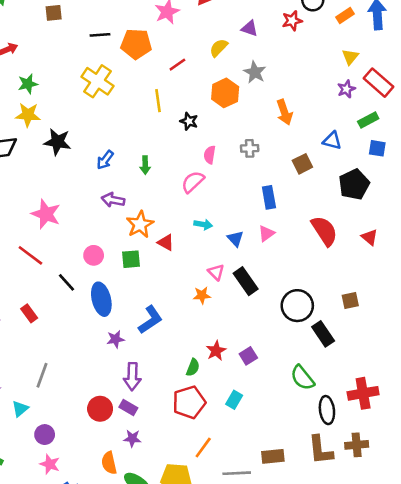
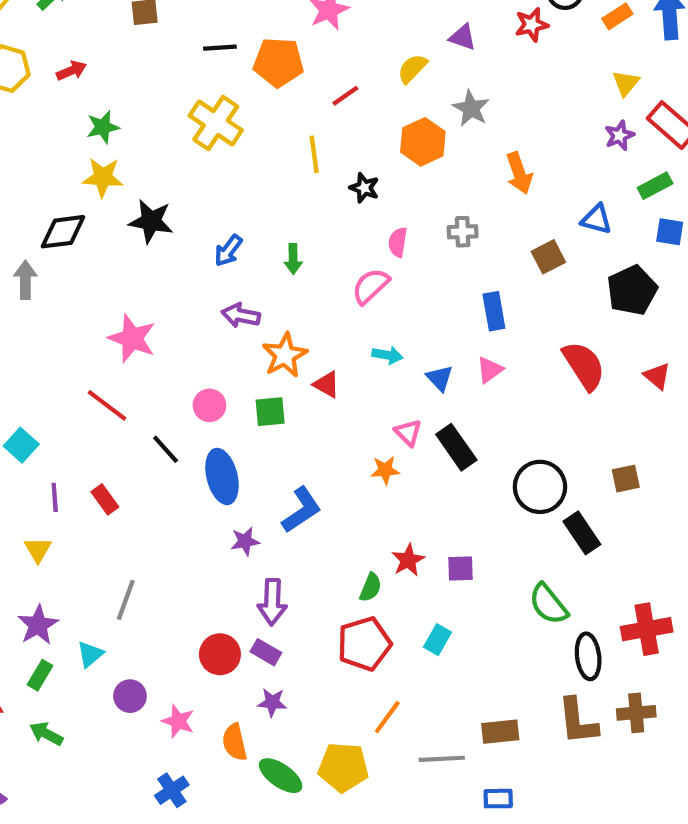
purple square: (248, 356) -> (460, 569), turned 30
pink star: (50, 464) -> (178, 721), moved

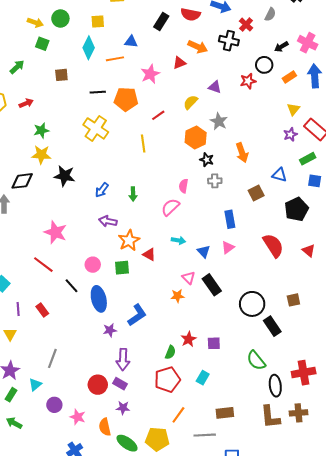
black star: (364, 188) -> (207, 160), moved
brown rectangle: (500, 732) -> (225, 413), moved

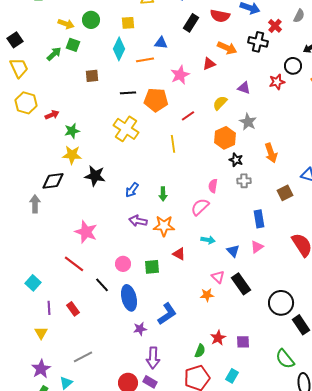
green arrow: (17, 67) -> (54, 54), moved
red arrow: (26, 103) -> (52, 115), moved
orange star: (129, 240) -> (164, 226), moved, turned 30
gray line: (52, 358) -> (83, 357), turned 42

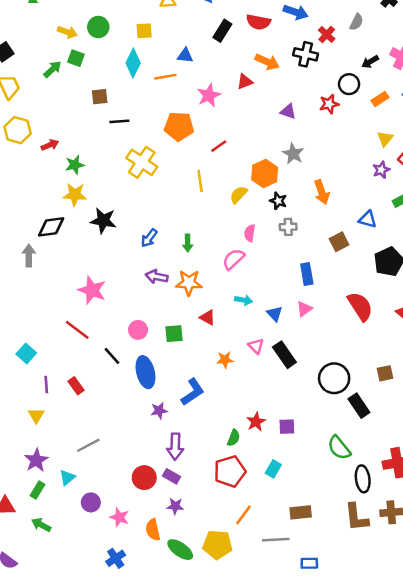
black line: (128, 93) -> (119, 121), moved
yellow semicircle: (220, 103) -> (239, 195), moved
orange star: (207, 295) -> (225, 360), moved

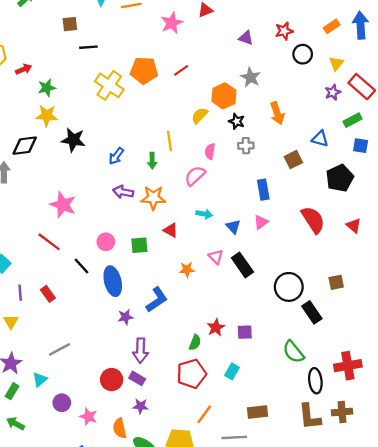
black circle: (349, 84) -> (303, 54), moved
orange pentagon: (179, 126) -> (144, 70), moved
yellow line: (200, 181) -> (169, 141), moved

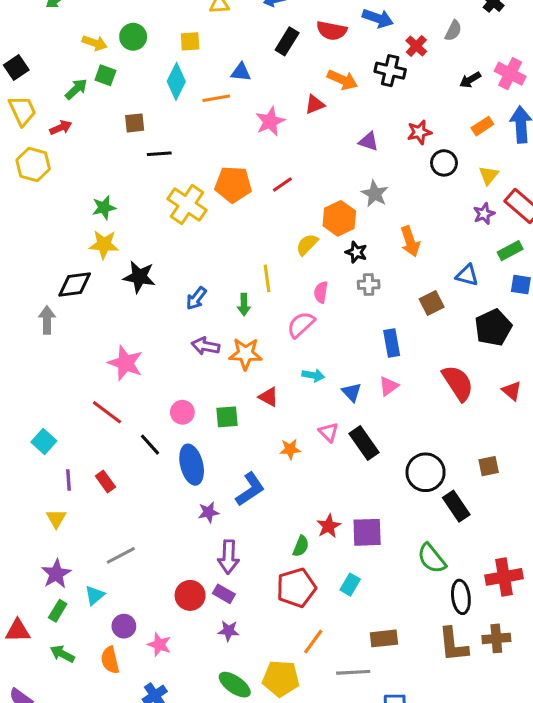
red arrow: (24, 69) -> (61, 128), moved
purple square: (245, 332) -> (367, 532), size x1.5
orange semicircle: (120, 428) -> (110, 660), moved

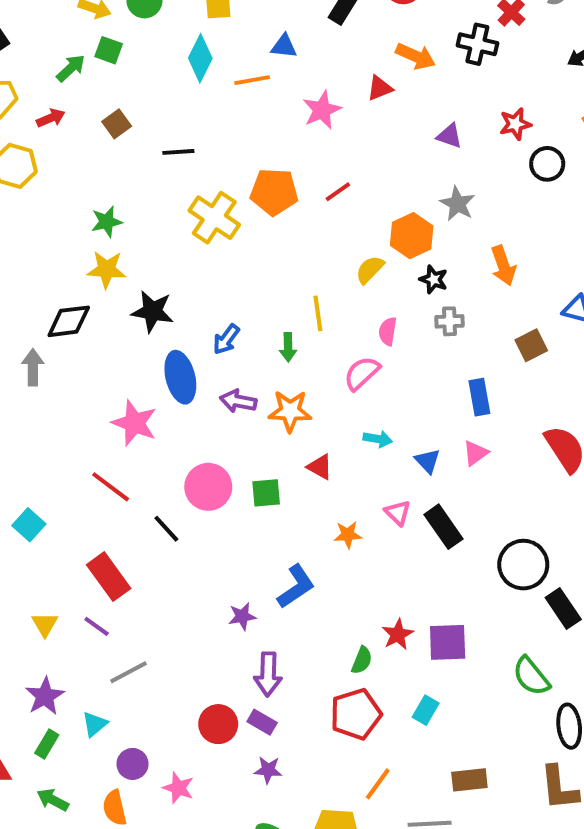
brown square: (135, 123) -> (117, 124), moved, turned -30
pink circle: (182, 412) -> (208, 487), size x1.5
blue ellipse: (192, 465) -> (180, 377), moved
purple line: (68, 480) -> (97, 626), moved, turned -50
red rectangle: (105, 482) -> (109, 577), size x1.6

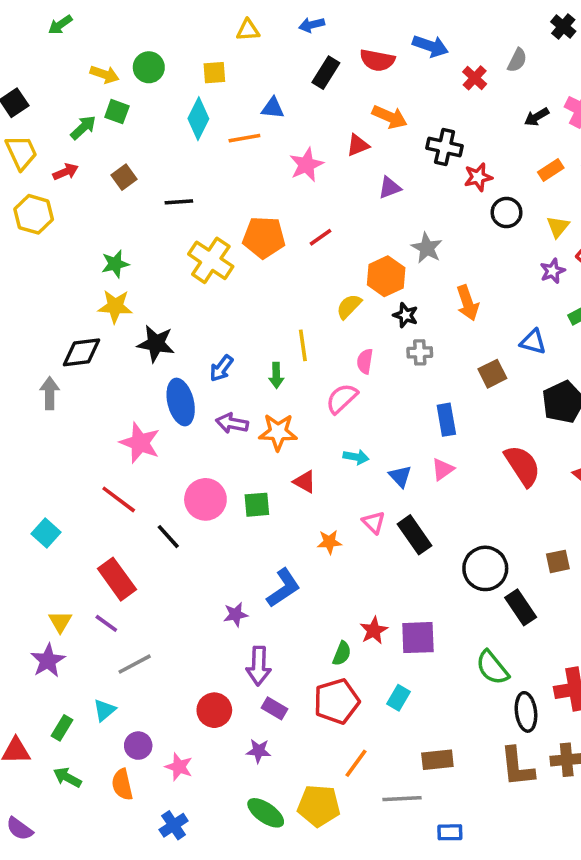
black cross: (477, 44) -> (445, 147), moved
purple triangle: (450, 136) -> (390, 188), moved, turned -40
purple star: (45, 696) -> (48, 661), moved
purple rectangle: (262, 722) -> (275, 708), moved

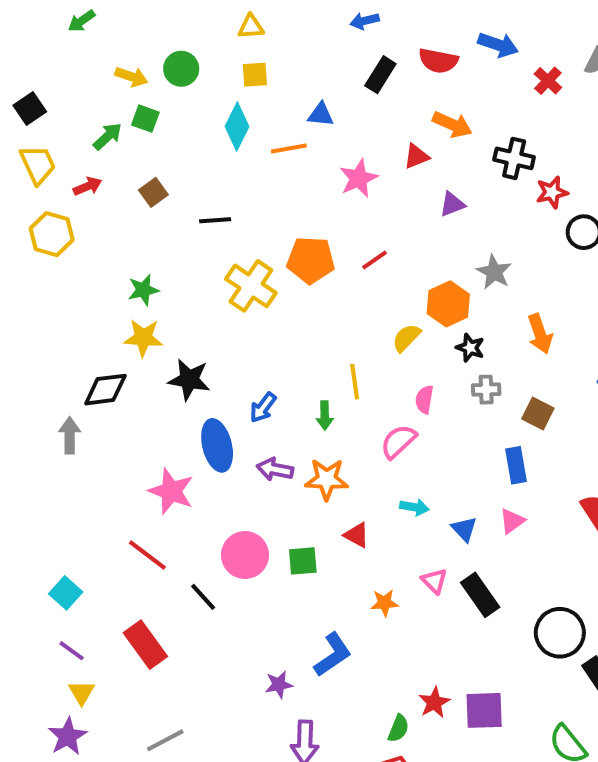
yellow triangle: (248, 30) -> (251, 27), moved
brown square: (492, 374) -> (538, 414), moved, turned -36
purple line: (106, 623) -> (72, 651), moved

